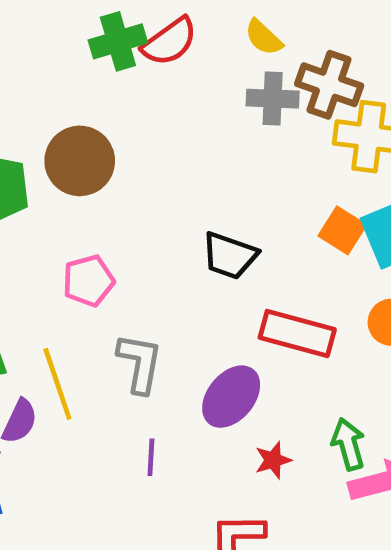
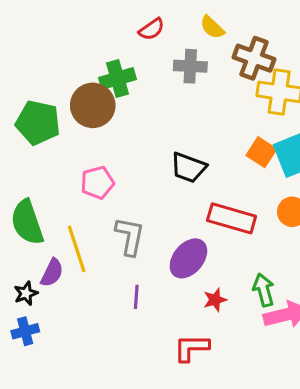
green cross: (118, 41) -> (117, 79), moved
red semicircle: (170, 42) -> (152, 29), size x0.7
gray cross: (273, 99) -> (190, 66), moved

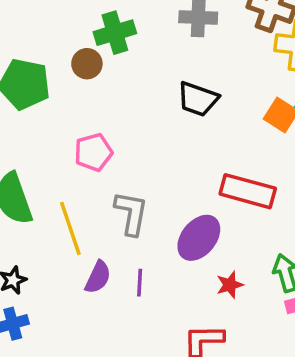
brown circle: (93, 105) -> (87, 64), size x0.6
black trapezoid: (189, 168) -> (198, 99), moved
purple semicircle: (52, 273) -> (98, 277), moved

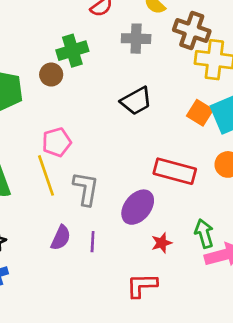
black trapezoid: (198, 99) -> (136, 101), turned -48
yellow line: (70, 228) -> (46, 175), moved

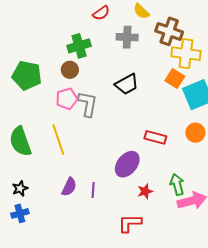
brown circle: (51, 75) -> (70, 70), moved
orange square: (200, 113) -> (175, 79), moved
pink pentagon: (57, 142) -> (67, 99), moved
red rectangle: (175, 171) -> (155, 137), size x0.7
gray L-shape: (86, 189) -> (88, 104), moved

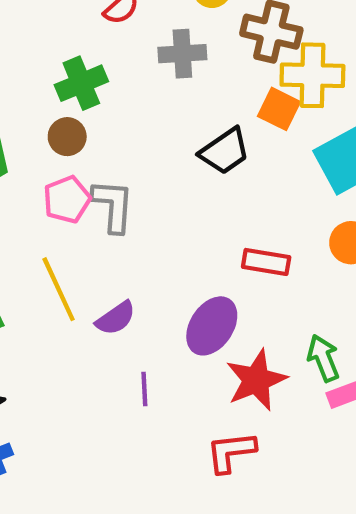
orange square: (175, 79) -> (279, 109), moved
black trapezoid: (127, 84) -> (225, 151), moved
purple semicircle: (69, 187) -> (116, 318), moved, turned 36
red star: (145, 191) -> (256, 380), size x1.8

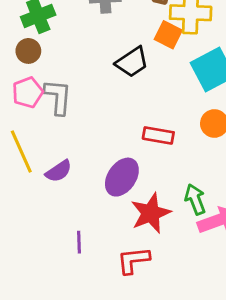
purple line: (144, 389) -> (79, 242), moved

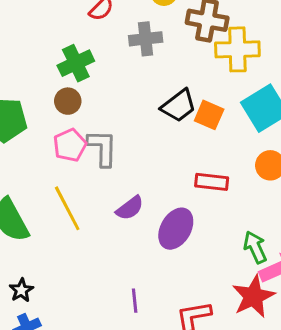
orange square: (168, 35) -> (209, 115), moved
purple semicircle: (59, 171) -> (130, 208), moved
red star: (151, 213) -> (253, 296), moved

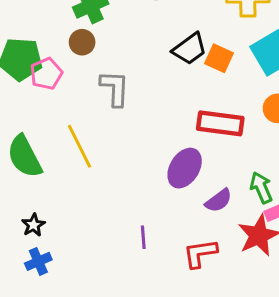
pink pentagon: (70, 145) -> (46, 74), moved
red rectangle: (212, 182) -> (220, 123), size x1.4
purple semicircle: (130, 208) -> (219, 201), moved

